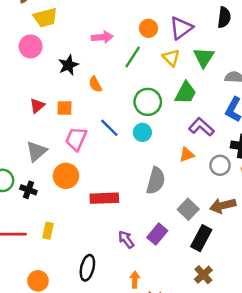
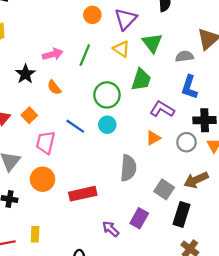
orange circle: (148, 28) -> (92, 15), moved
pink arrow: (102, 37) -> (53, 54), moved
orange square: (65, 108) -> (29, 115), turned -35

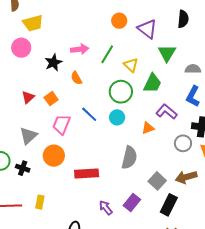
purple triangle: (126, 19) -> (147, 29), turned -45
yellow triangle: (121, 49) -> (131, 65), moved
orange triangle: (153, 138) -> (148, 128), moved

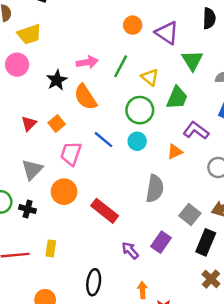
orange semicircle: (76, 78) -> (85, 97), size x1.6
red rectangle: (87, 174) -> (105, 211), turned 45

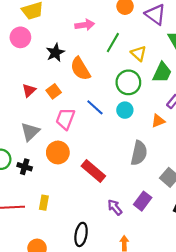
pink arrow: (87, 62) -> (85, 25), moved

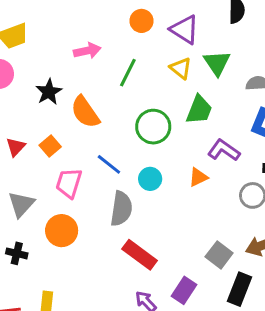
yellow triangle: (139, 53) -> (181, 68), moved
cyan circle: (125, 110) -> (150, 179), moved
gray semicircle: (139, 153) -> (121, 209), moved
red rectangle: (93, 171) -> (140, 255), moved

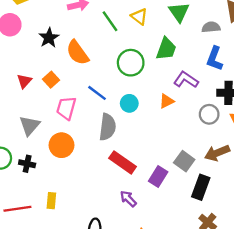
yellow triangle: (181, 68) -> (139, 16), moved
green line: (128, 73) -> (110, 21), turned -60
purple rectangle: (184, 290) -> (158, 176), moved

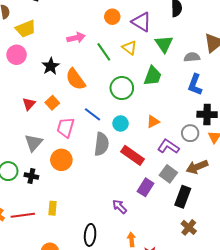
purple L-shape: (186, 80) -> (168, 147), moved
red rectangle: (123, 162) -> (133, 155), moved

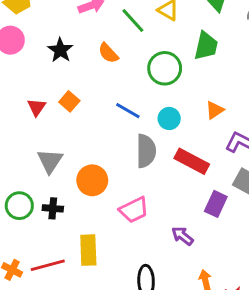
orange semicircle: (75, 79) -> (108, 53), moved, size x0.7
pink trapezoid: (66, 128) -> (134, 210), moved, turned -125
yellow rectangle: (52, 208) -> (88, 250), size x1.5

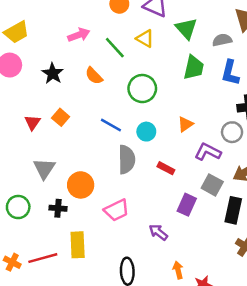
green trapezoid: (206, 46) -> (194, 68), moved
red rectangle: (192, 161) -> (166, 168), size x0.6
black cross: (53, 208) -> (58, 208), moved

